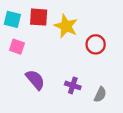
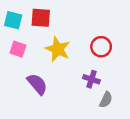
yellow star: (66, 26) -> (58, 49), moved
purple cross: (73, 85) -> (91, 79), moved

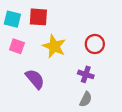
gray semicircle: (106, 100) -> (86, 99), moved

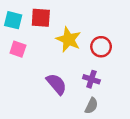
yellow star: (54, 46) -> (69, 39), moved
purple semicircle: (35, 79) -> (56, 84), moved

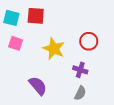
yellow star: (69, 39) -> (54, 49), moved
purple semicircle: (56, 84) -> (38, 86), moved

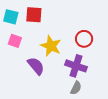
purple cross: (80, 70) -> (76, 66), size x1.5
purple semicircle: (38, 86) -> (36, 66), moved

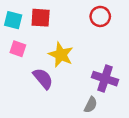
red circle: (84, 39) -> (100, 16), moved
purple cross: (76, 66) -> (105, 79), moved

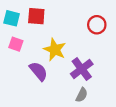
red circle: (100, 16) -> (97, 25), moved
purple cross: (105, 79) -> (82, 69), moved, turned 35

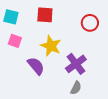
red square: (36, 16) -> (45, 15), moved

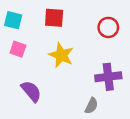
purple cross: (76, 64) -> (108, 77), moved, turned 30
purple semicircle: (36, 66) -> (31, 91), moved

